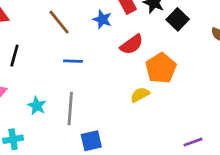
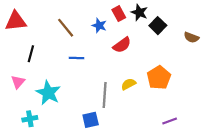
orange pentagon: (161, 68) -> (159, 78), moved
cyan star: (37, 106) -> (48, 93), size x1.6
gray line: (70, 109) -> (105, 95), moved

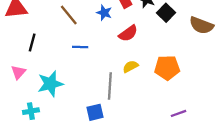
brown semicircle: (191, 37) -> (201, 25), size x1.5
orange pentagon: (159, 78) -> (167, 68), turned 30
yellow semicircle: (129, 84) -> (130, 67), moved
cyan star: (48, 93) -> (50, 84), turned 30

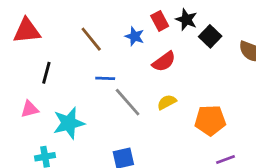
orange pentagon: (167, 68) -> (210, 120), moved
pink triangle: (18, 72) -> (30, 109), turned 35
gray line: (110, 86) -> (128, 102), moved, turned -45

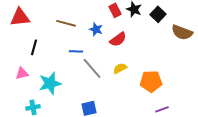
blue star: (135, 36) -> (96, 29), moved
black square: (210, 36) -> (158, 14), moved
brown line: (91, 39) -> (66, 23), turned -36

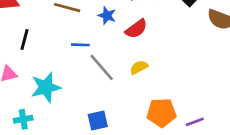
orange pentagon: (151, 81) -> (161, 113), moved

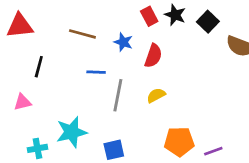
red semicircle: (136, 29) -> (153, 56), turned -35
gray line: (102, 67) -> (118, 95), turned 52
cyan star: (46, 87) -> (72, 132), moved

